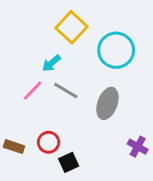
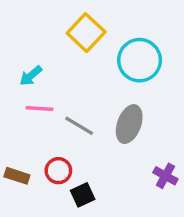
cyan arrow: (51, 63) -> (31, 76), moved
pink line: (33, 90) -> (39, 108), turned 50
gray line: (66, 90) -> (79, 126), moved

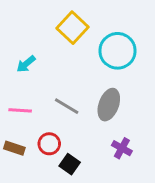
pink line: (39, 108) -> (20, 110), moved
purple cross: (165, 176) -> (122, 148), moved
black square: (83, 195) -> (70, 164), turned -30

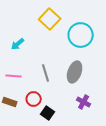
gray line: (67, 106) -> (46, 73), turned 42

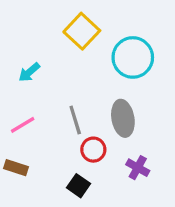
gray ellipse: (75, 72) -> (123, 118), turned -30
pink line: (14, 76) -> (23, 125), turned -35
red circle: (34, 99) -> (93, 150), moved

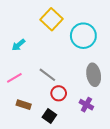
gray ellipse: (123, 118) -> (94, 75), moved
gray line: (75, 120) -> (47, 75), turned -36
brown rectangle: (16, 168) -> (24, 105), moved

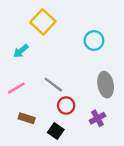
yellow square: (51, 19) -> (43, 22), moved
cyan circle: (83, 36) -> (94, 40), size x0.7
purple cross: (86, 105) -> (97, 118), turned 32

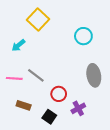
gray line: (53, 85) -> (36, 75), moved
pink line: (16, 88) -> (14, 78), turned 35
purple cross: (97, 118) -> (78, 108), moved

